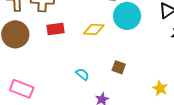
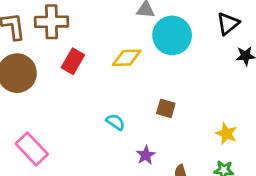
red rectangle: (55, 29) -> (73, 61), turned -48
pink rectangle: (22, 89) -> (32, 149), turned 30

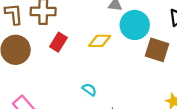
brown square: (166, 108) -> (157, 50), moved, size x1.6

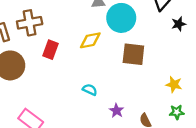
brown square: (157, 50) -> (133, 54), moved

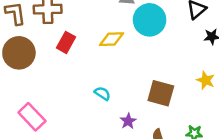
brown square: (133, 54) -> (161, 93), moved
yellow star: (174, 84) -> (206, 80), moved

